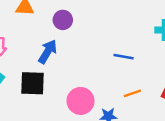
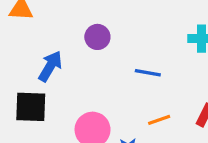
purple circle: (63, 20) -> (97, 37), moved

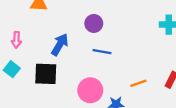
blue line: (148, 73) -> (102, 52), moved

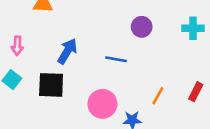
purple circle: (94, 23) -> (142, 27), moved
orange line: (138, 83) -> (158, 96), turned -42

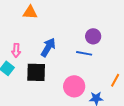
purple circle: (142, 27) -> (93, 36), moved
pink arrow: (17, 46) -> (16, 50), moved

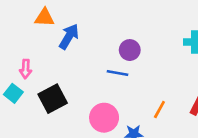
blue arrow: (48, 47) -> (69, 37), moved
black square: (36, 72) -> (53, 99), turned -30

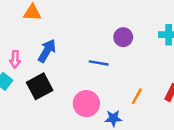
blue arrow: (69, 37) -> (47, 51), moved
purple circle: (130, 50) -> (123, 37), moved

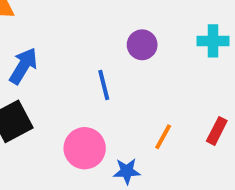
blue line: (99, 63) -> (104, 85), turned 66

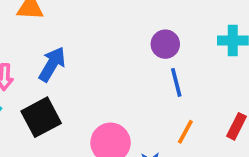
blue line: (104, 85) -> (176, 82), moved

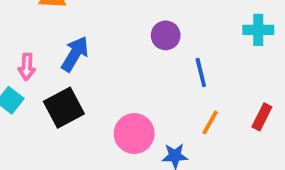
purple circle: (165, 44) -> (166, 35), moved

